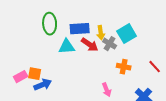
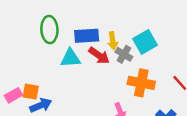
orange cross: (124, 67) -> (141, 83), size x1.5

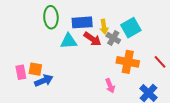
pink rectangle: (13, 95) -> (21, 72), turned -72

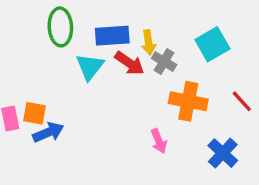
cyan square: (131, 28) -> (212, 44), moved
cyan triangle: (69, 41) -> (90, 67), turned -48

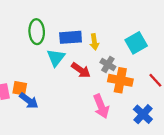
gray cross: (164, 61) -> (108, 64), moved
red arrow: (129, 63) -> (81, 70), moved
blue arrow: (48, 132) -> (29, 101), turned 60
pink arrow: (159, 141) -> (101, 106), size x1.5

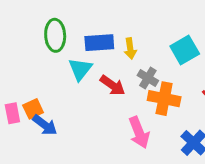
orange square: (20, 88) -> (33, 109), turned -35

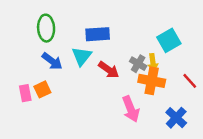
green ellipse: (55, 35) -> (46, 28), moved
yellow arrow: (130, 49) -> (153, 62), moved
blue arrow: (45, 125) -> (52, 61), moved

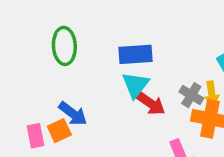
cyan triangle: (82, 56) -> (135, 85), moved
blue arrow: (52, 61) -> (73, 114), moved

